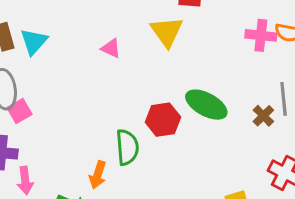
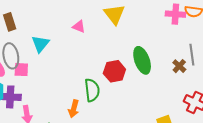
cyan triangle: (34, 42) -> (40, 44), moved
green ellipse: (206, 105) -> (142, 60), turned 44
pink square: (19, 111) -> (21, 70), turned 35

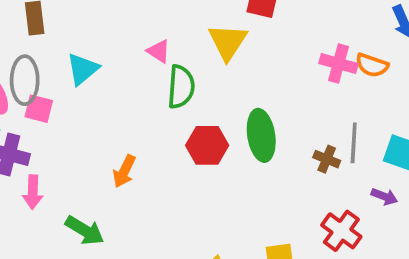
brown cross: (179, 66) -> (327, 159), turned -32
green semicircle: (92, 90) -> (181, 87), moved
orange arrow: (74, 109) -> (124, 171), moved

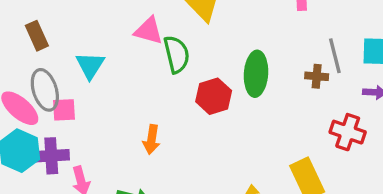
pink triangle: (159, 51) -> (149, 31), size x1.4
green ellipse: (261, 135) -> (256, 74), turned 30

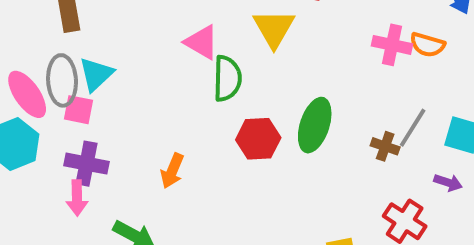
gray line: (335, 56) -> (413, 128), turned 32
cyan triangle: (90, 65) -> (96, 74), moved
purple cross: (51, 156) -> (87, 164), moved

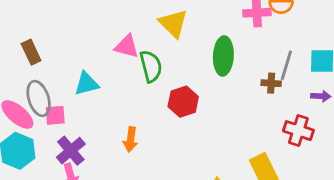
cyan triangle: (96, 74) -> (87, 84), moved, turned 44
green ellipse: (315, 125) -> (223, 56), moved
purple cross: (87, 164) -> (71, 151), turned -36

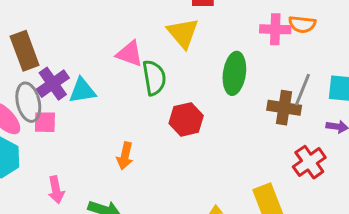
brown rectangle: (31, 52) -> (25, 51), size x1.4
brown cross: (271, 83) -> (284, 108), size x1.5
red cross: (298, 131) -> (309, 162), turned 32
purple cross: (71, 151) -> (53, 84), moved

